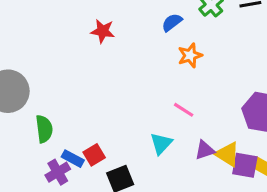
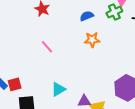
pink line: (184, 110) -> (47, 47), moved

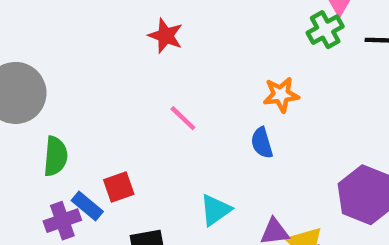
blue semicircle: (87, 16) -> (262, 143), moved, turned -80
red square: (15, 84) -> (119, 187), moved

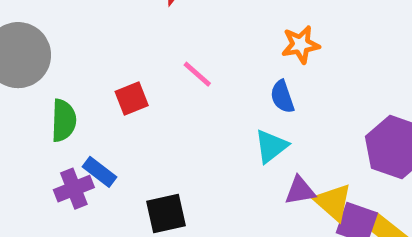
red square: (119, 187) -> (132, 98), moved
cyan triangle: (215, 210) -> (271, 146), moved

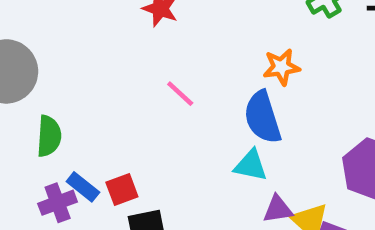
blue semicircle: (282, 97) -> (263, 117), size x1.6
red square: (132, 98) -> (122, 189), moved
cyan triangle: (271, 146) -> (251, 165), turned 48

